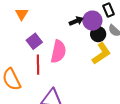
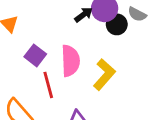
yellow L-shape: (101, 54) -> (104, 75), moved

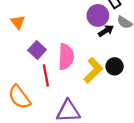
black arrow: (84, 15) -> (106, 31), moved
black circle: (117, 24) -> (115, 66), moved

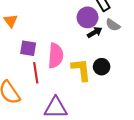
purple square: (37, 50) -> (28, 48), turned -35
yellow L-shape: (93, 70) -> (81, 70), turned -55

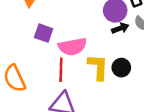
pink semicircle: (56, 56) -> (72, 47), turned 65
red line: (36, 73) -> (61, 70), moved

